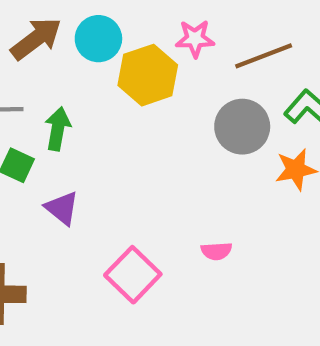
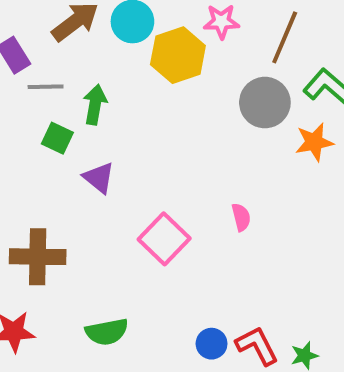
brown line: (264, 56) -> (285, 37), turned -46
pink semicircle: (216, 251) -> (241, 217), turned -100

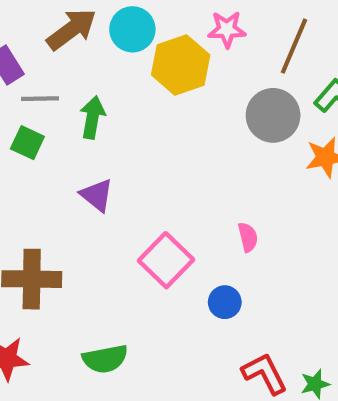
green square: (57, 138) -> (27, 143), moved
blue circle: (212, 344) -> (225, 302), moved

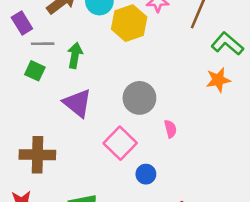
gray circle: (273, 115) -> (139, 98), moved
purple triangle: (97, 195) -> (77, 103), size x1.4
blue circle: (225, 302) -> (146, 174), moved

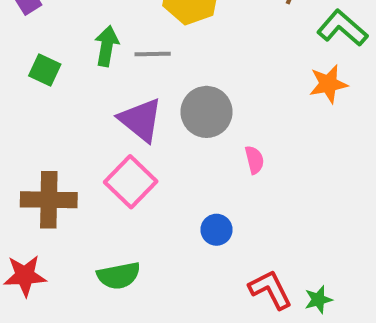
gray line: (43, 44) -> (153, 54), moved
purple triangle: (77, 103) -> (141, 120), moved
pink square: (120, 143) -> (131, 182), moved

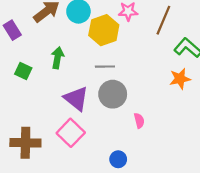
gray line: (153, 54) -> (105, 67), moved

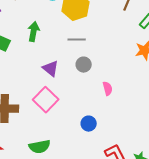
gray circle: (113, 94) -> (84, 65), size x0.6
purple triangle: (76, 99) -> (51, 69), size x0.7

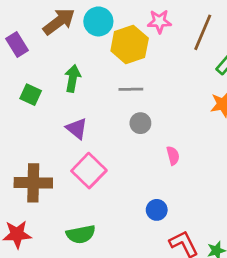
purple triangle: (51, 69) -> (77, 129), moved
blue circle: (89, 124) -> (157, 210), moved

